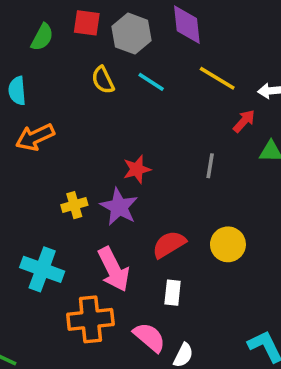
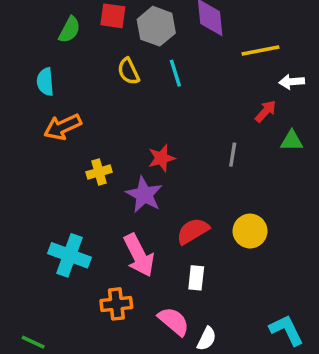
yellow line: (217, 78) -> (260, 51), moved, turned -42
cyan line: (151, 82) -> (175, 73), turned 40
yellow cross: (74, 205) -> (99, 172), moved
orange cross: (90, 319) -> (116, 304), size x0.7

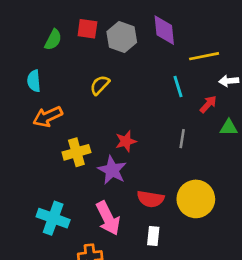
yellow semicircle: (129, 71) -> (100, 85), moved, turned 70
cyan line: (175, 73) -> (178, 86), moved
yellow cross: (99, 172) -> (76, 152), size x1.4
red semicircle: (193, 231) -> (151, 199), turned -140
yellow circle: (250, 231) -> (196, 199), size x1.4

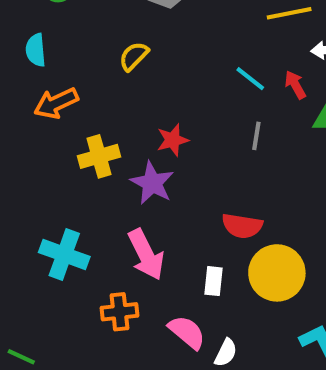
cyan line: (178, 86) -> (250, 79), moved, turned -35
red arrow: (208, 104) -> (295, 85), turned -72
red semicircle: (151, 199) -> (242, 226), moved
yellow circle: (196, 199) -> (277, 273), moved

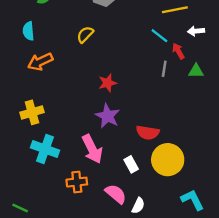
cyan line: (250, 79) -> (159, 36), moved
gray line: (256, 136) -> (164, 69), moved
yellow cross: (99, 156) -> (32, 112), moved
purple star: (152, 183) -> (108, 116), moved
white rectangle: (214, 281) -> (131, 164), turned -35

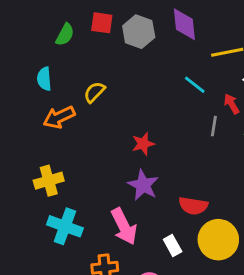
yellow semicircle: (85, 35) -> (94, 92), moved
cyan line: (159, 36) -> (195, 85), moved

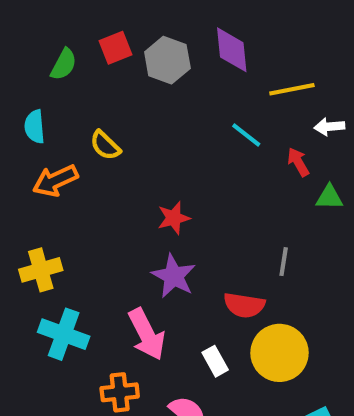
red square: (102, 23) -> (116, 48), turned -30
yellow semicircle: (94, 92) -> (105, 145), turned -90
gray line: (214, 126) -> (284, 262), moved

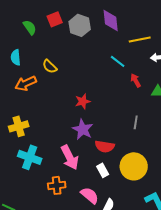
green semicircle: (64, 64) -> (30, 27), turned -63
red arrow: (298, 162) -> (136, 80), moved
red semicircle: (244, 305) -> (105, 146), moved

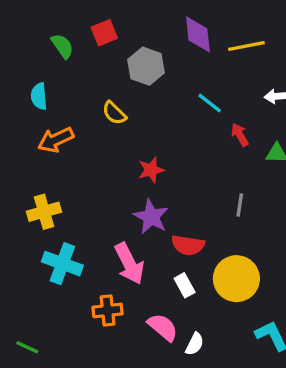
gray hexagon: (80, 25) -> (146, 66), moved
yellow line: (140, 39) -> (246, 46), moved
yellow semicircle: (50, 66) -> (114, 113), moved

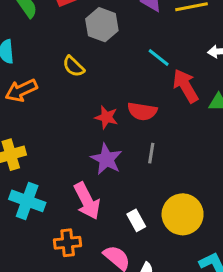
red arrow: (240, 135) -> (186, 86), size x1.6
red star: (151, 170) -> (106, 117), turned 30
gray line: (240, 205) -> (151, 153), moved
red semicircle: (188, 245) -> (142, 111), moved

